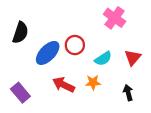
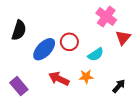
red triangle: (133, 57) -> (123, 38), moved
black arrow: (128, 93) -> (119, 86), turned 56

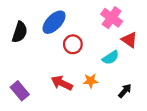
red triangle: (123, 38) -> (129, 40), turned -35
blue ellipse: (44, 49) -> (54, 22), moved
cyan semicircle: (96, 54) -> (111, 58), moved

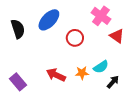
black semicircle: (20, 32) -> (18, 29), turned -36
red circle: (73, 44) -> (75, 38), moved
cyan semicircle: (111, 58) -> (101, 67), moved

